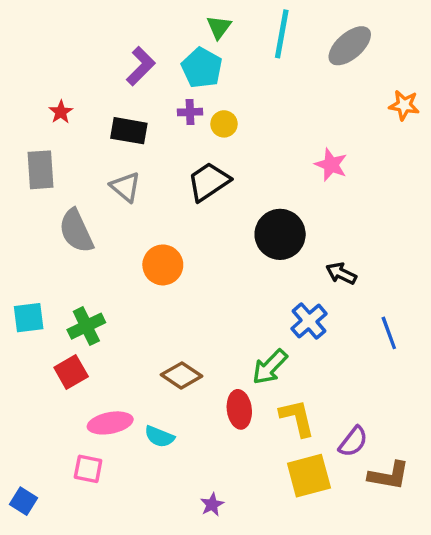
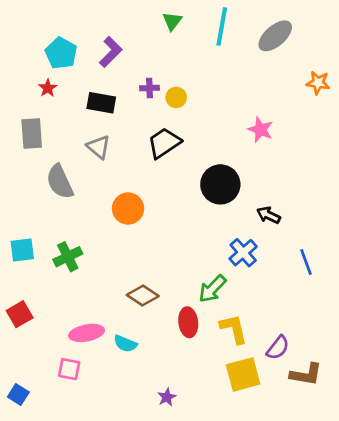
cyan pentagon: (202, 68) -> (61, 53), moved
red square: (71, 372) -> (20, 314), moved

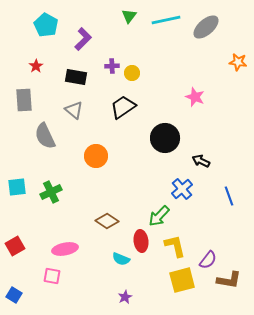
cyan line: (222, 26) -> (166, 20), turned 68
cyan pentagon: (61, 53) -> (46, 25), moved
red square: (20, 314) -> (15, 246), moved
cyan semicircle: (125, 344) -> (121, 259), moved

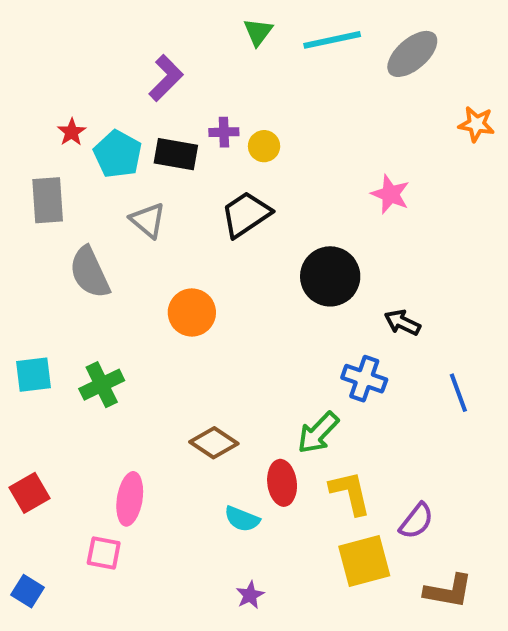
cyan pentagon: (46, 25) -> (118, 154), moved
black rectangle: (76, 77) -> (176, 154), moved
blue cross: (182, 189) -> (364, 379), turned -30
pink ellipse: (65, 249) -> (130, 499), turned -70
brown L-shape: (229, 280) -> (448, 591), moved

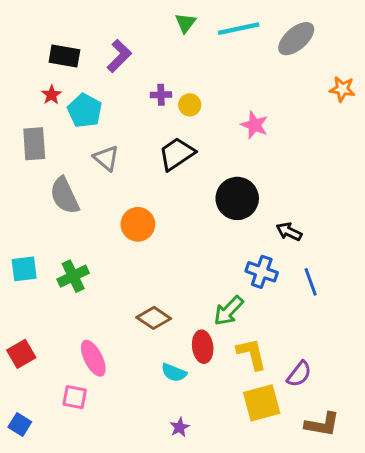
black rectangle: (176, 154) -> (64, 56), moved
pink star: (390, 194) -> (254, 125), moved
blue line: (458, 393) -> (311, 282), moved
pink ellipse: (130, 499) -> (93, 358), turned -36

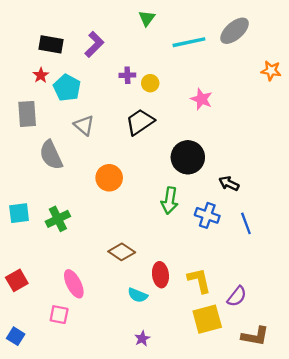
cyan line: (239, 29) -> (189, 42), moved
green arrow: (229, 311) -> (170, 201), moved, turned -35

